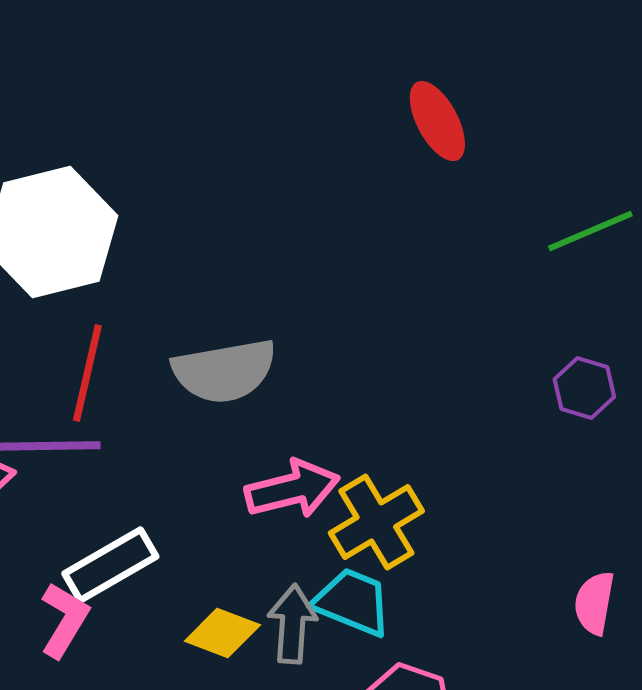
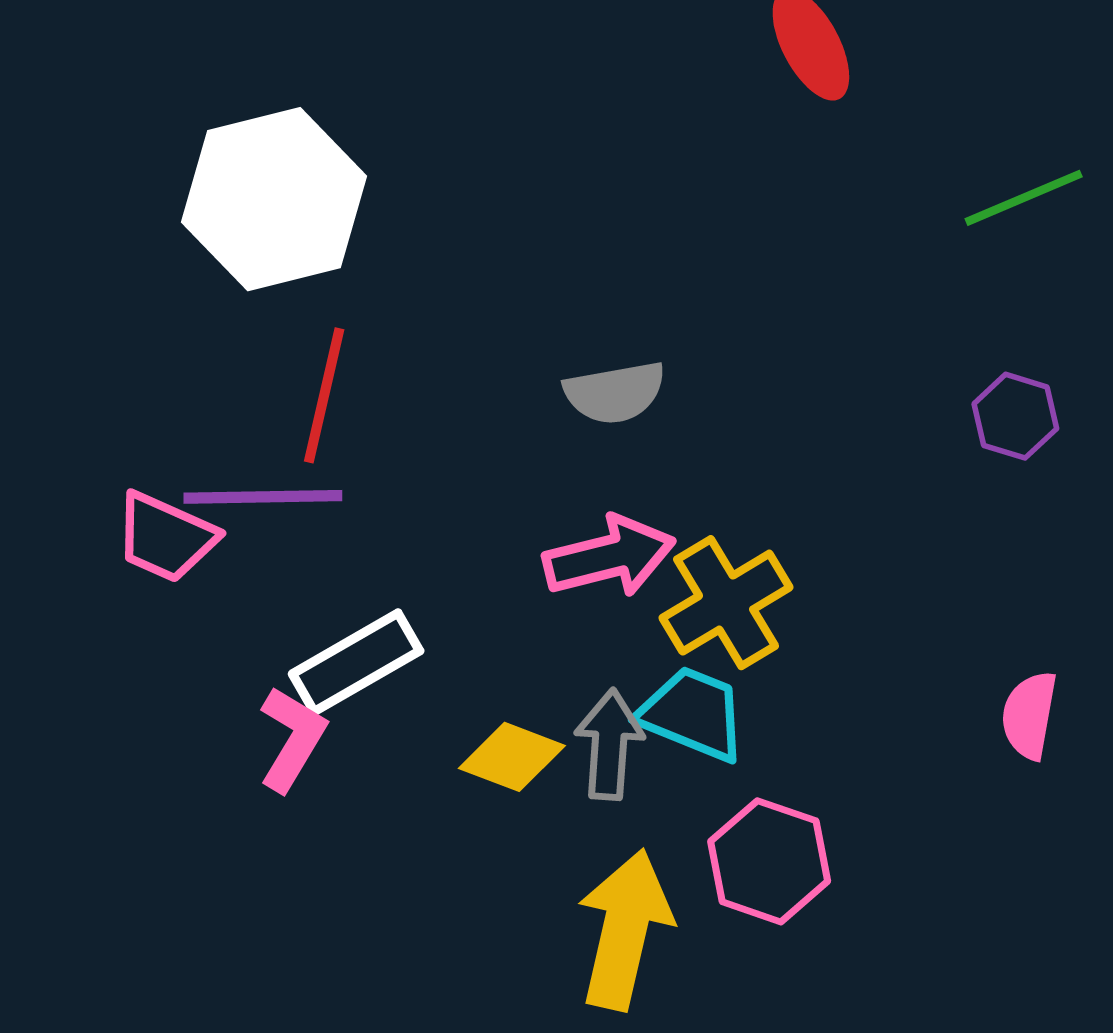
gray semicircle: (224, 371) -> (615, 393), moved, size x0.7

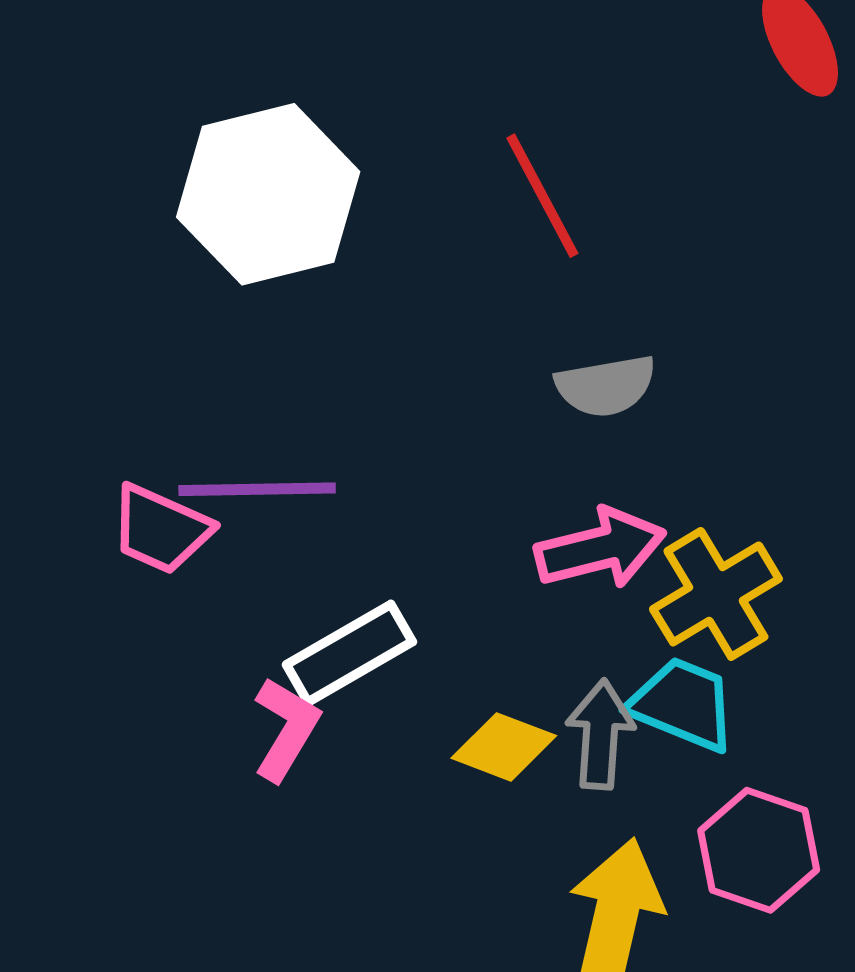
red line: (324, 395) -> (542, 196), moved, turned -41

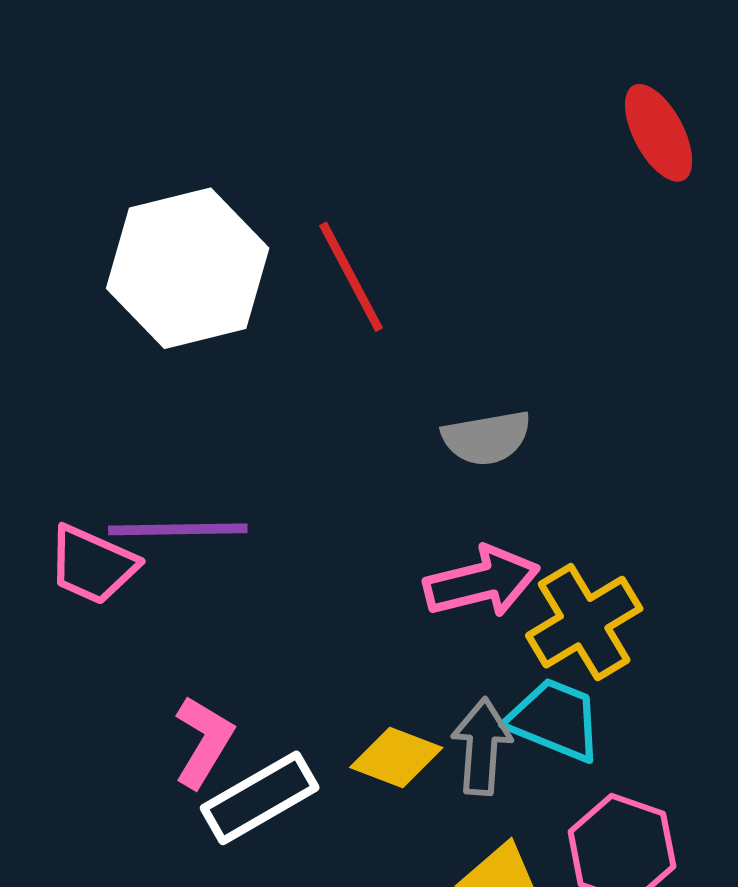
red line: (542, 196) -> (351, 277), moved
white rectangle: (349, 653) -> (260, 798), moved

